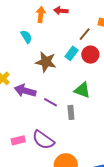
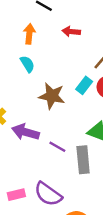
orange arrow: (41, 15) -> (29, 34), moved
gray rectangle: (71, 112) -> (83, 160), size x1.5

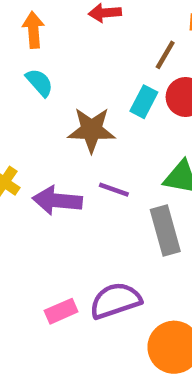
purple line: (57, 147) -> (114, 190), moved
purple semicircle: (48, 194) -> (115, 301), turned 136

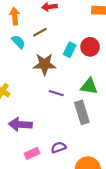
brown line: (165, 55) -> (40, 32), moved, turned 32
purple arrow: (57, 200) -> (20, 124), moved
purple semicircle: (115, 301) -> (58, 147), size x0.6

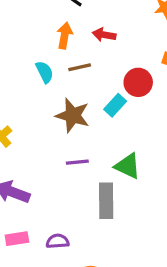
orange arrow: (15, 16) -> (65, 36), moved
red circle: (90, 47) -> (138, 82), moved
purple line: (56, 93) -> (77, 162), turned -40

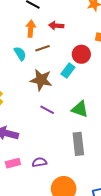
purple line: (77, 162) -> (47, 110), turned 40
gray rectangle: (106, 201) -> (78, 144), moved

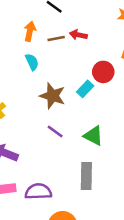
orange arrow: (31, 29) -> (30, 31), moved
brown line: (42, 48) -> (56, 39), moved
purple semicircle: (39, 162) -> (38, 191), size x1.5

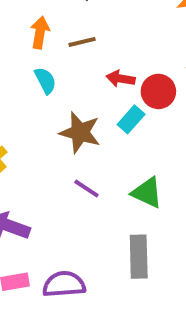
red arrow: (78, 35) -> (121, 79), moved

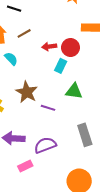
brown star: (80, 132) -> (27, 92), moved, turned 30
green triangle: (147, 193) -> (74, 91), moved
purple semicircle: (64, 284) -> (45, 145), moved

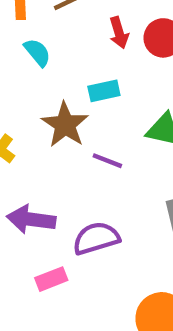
red arrow: (49, 47) -> (119, 33), turned -104
cyan rectangle: (61, 66) -> (104, 91), moved, turned 48

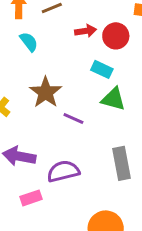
red arrow: (119, 33) -> (86, 31), turned -85
cyan rectangle: (104, 91) -> (102, 69), moved, turned 35

